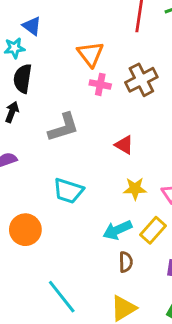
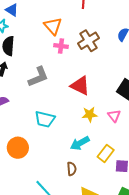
red triangle: (124, 145) -> (80, 86), size x1.5
yellow rectangle: (153, 230) -> (106, 153), moved
brown semicircle: (126, 262) -> (72, 169), moved

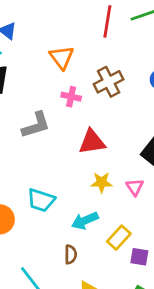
pink cross: (61, 46) -> (71, 97), moved
red triangle: (80, 86) -> (92, 142), turned -40
cyan trapezoid: (45, 119) -> (41, 200), moved

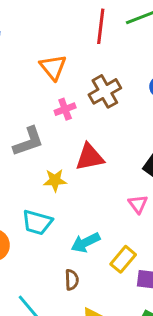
pink cross: (71, 97) -> (65, 109), turned -30
yellow star: (102, 182) -> (55, 180), moved

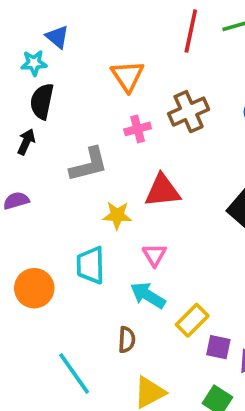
pink triangle: (138, 204) -> (154, 255), moved
cyan trapezoid: (37, 222) -> (91, 265), turned 68
cyan arrow: (86, 243) -> (148, 295), turned 52

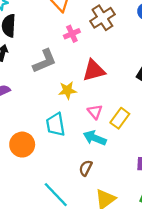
yellow rectangle: (192, 320) -> (120, 118), moved
brown semicircle: (127, 340) -> (86, 168), turned -147

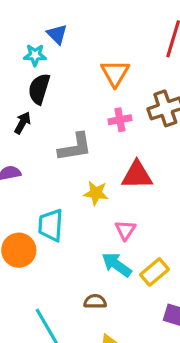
yellow rectangle: (120, 118) -> (154, 272), moved
cyan trapezoid: (56, 125) -> (51, 225), moved
brown semicircle: (86, 168) -> (95, 301), turned 49

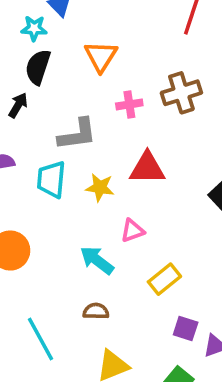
orange triangle: (115, 73) -> (101, 56), moved
cyan trapezoid: (51, 225) -> (51, 179), moved
pink triangle: (125, 230) -> (132, 231), turned 35
cyan arrow: (117, 265) -> (97, 260), moved

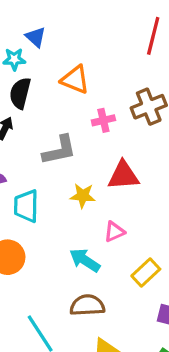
orange triangle: (101, 56) -> (75, 80), turned -36
cyan trapezoid: (51, 179) -> (26, 206), moved
brown semicircle: (96, 311) -> (87, 305), size x1.5

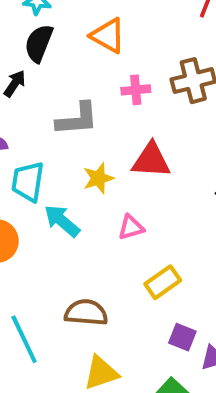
yellow star: (83, 196) -> (98, 178), turned -30
cyan arrow: (85, 260) -> (62, 221), moved

